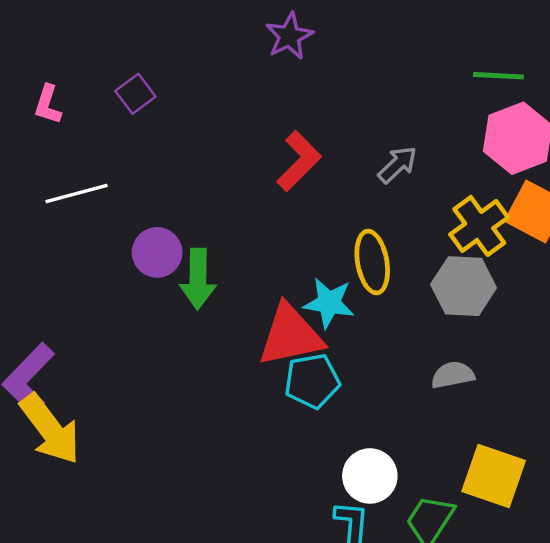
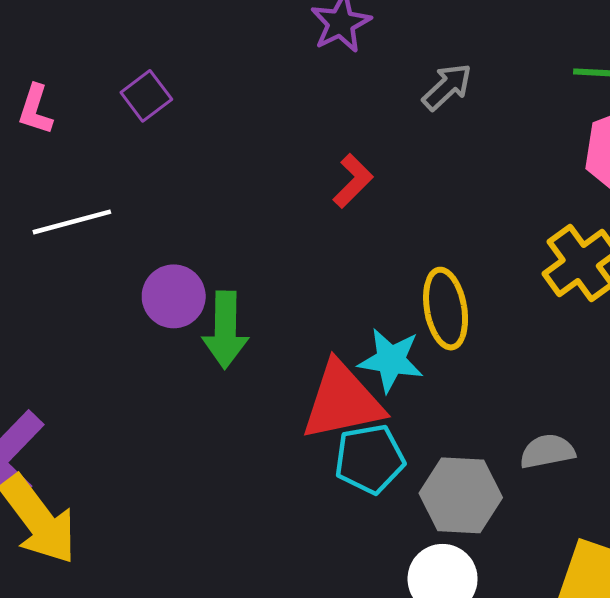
red L-shape: (299, 161) -> (353, 181), size x0.7
gray arrow: (397, 165) -> (447, 87), moved
gray hexagon: (464, 286) -> (461, 495), moved

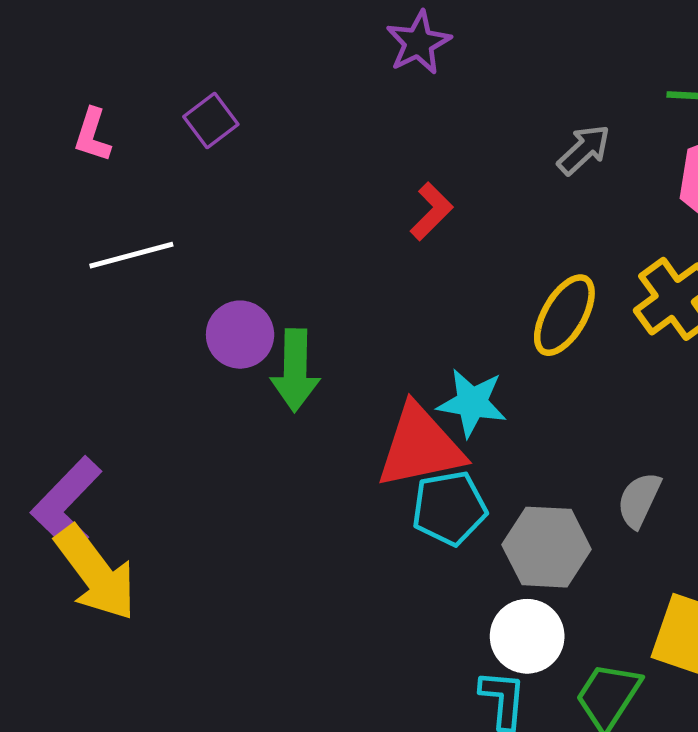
gray arrow: (447, 87) -> (584, 150), moved
yellow ellipse: (446, 309) -> (564, 315), moved, turned 40
gray semicircle: (547, 451) -> (639, 500), turned -54

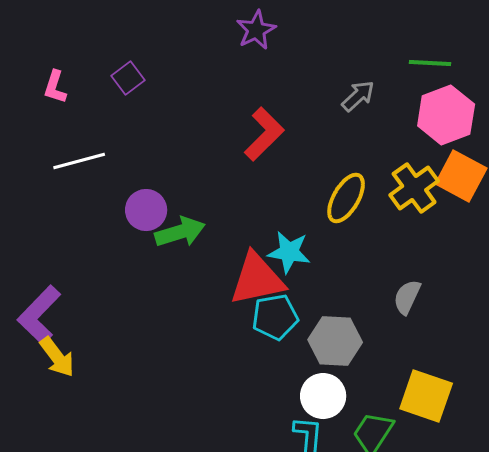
red L-shape: (431, 211) -> (264, 134), size x1.5
green arrow: (295, 370) -> (180, 232), turned -108
gray semicircle: (639, 500) -> (407, 297), moved
yellow arrow: (96, 573) -> (57, 357), size x0.7

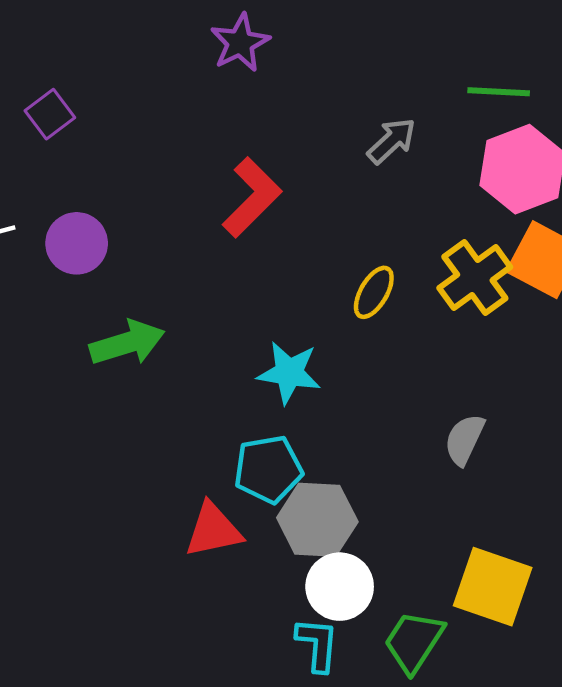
yellow ellipse: (346, 198) -> (374, 292), size x0.7
purple circle: (146, 210) -> (77, 243), moved
red triangle: (257, 279) -> (213, 530), moved, size x0.7
gray hexagon: (335, 341) -> (317, 520), moved

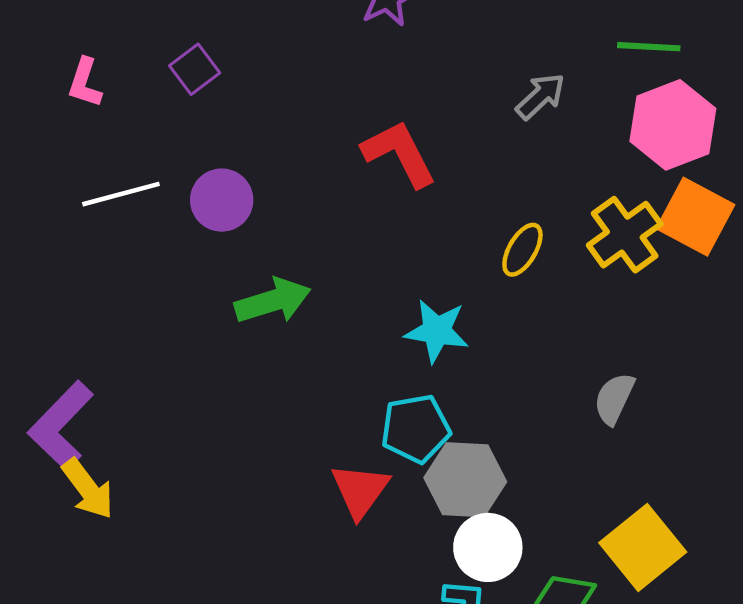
red L-shape: (252, 197) -> (399, 153), turned -72
red triangle: (213, 530) -> (360, 490), turned -42
yellow square: (493, 587) -> (643, 547), turned 32

